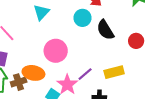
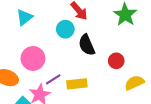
yellow rectangle: (114, 72) -> (77, 84), moved
purple line: (85, 74) -> (53, 79), moved

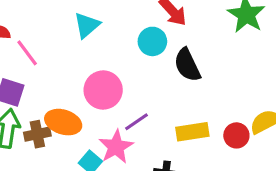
red circle: (116, 61) -> (236, 135), moved
yellow rectangle: (77, 84) -> (192, 132), moved

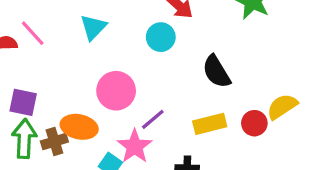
pink line: (27, 53) -> (33, 33), moved
black semicircle: (187, 65) -> (216, 72), moved

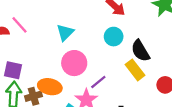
cyan triangle: (93, 27) -> (65, 32), moved
cyan circle: (161, 37) -> (114, 37), moved
yellow rectangle: (210, 124) -> (135, 70), moved, turned 66

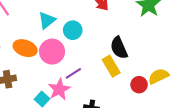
cyan circle: (114, 37) -> (73, 30), moved
orange ellipse: (50, 87) -> (25, 48), moved

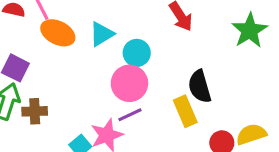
orange ellipse: (25, 48) -> (58, 33), moved
pink circle: (52, 52) -> (129, 83), moved

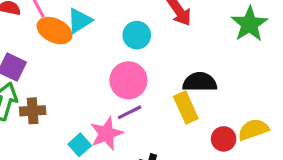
cyan triangle: (102, 34) -> (80, 21), moved
cyan circle: (137, 53) -> (137, 35), moved
black semicircle: (200, 87) -> (200, 82), turned 108

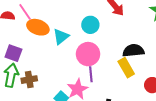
cyan triangle: (80, 21) -> (61, 37), moved
purple line: (130, 112) -> (91, 74), turned -63

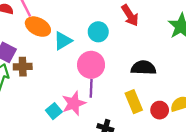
yellow rectangle: (126, 68) -> (134, 102), moved
brown cross: (29, 80) -> (23, 67), moved

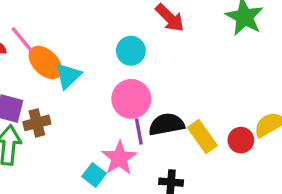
orange ellipse: (38, 27) -> (45, 62), turned 30
cyan triangle: (63, 41) -> (68, 76), moved
black semicircle: (143, 68) -> (167, 124), moved

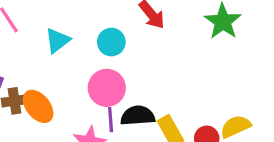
orange ellipse: (45, 62) -> (38, 106), moved
cyan triangle: (68, 76) -> (57, 40), moved

